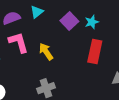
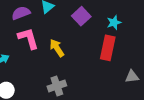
cyan star: (92, 22) -> (114, 22), moved

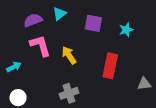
purple square: (81, 16) -> (93, 23), turned -36
red rectangle: (108, 48) -> (110, 66), moved

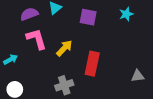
cyan star: (126, 30) -> (126, 14), moved
yellow arrow: (69, 55) -> (64, 48), turned 78
red rectangle: (110, 66) -> (92, 64), moved

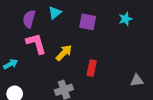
purple semicircle: (29, 14) -> (29, 19), turned -54
red rectangle: (92, 64) -> (92, 68), size x0.7

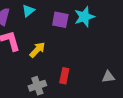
cyan star: (125, 19) -> (84, 17), moved, size x1.5
red rectangle: (92, 68) -> (64, 76), moved

